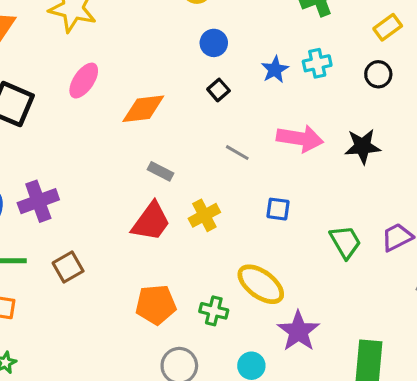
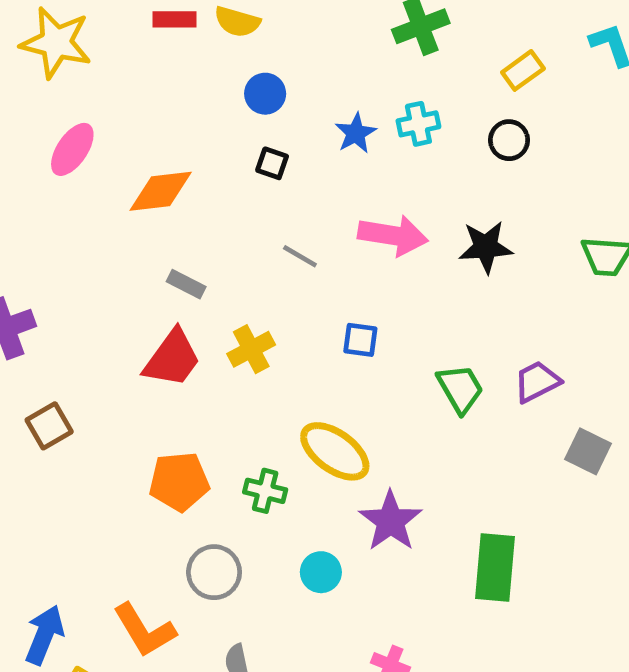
black square: (218, 90) -> (272, 163), turned -30

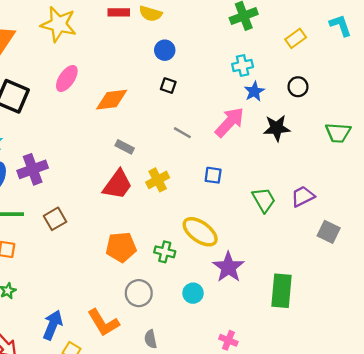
blue star: (356, 133) -> (254, 91), moved
black circle: (509, 140) -> (298, 87), moved
pink arrow: (393, 235) -> (230, 122), turned -56

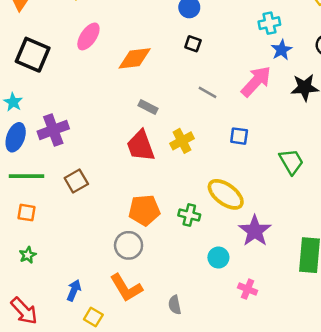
red trapezoid: (118, 185) -> (141, 146), turned 124
gray circle: (139, 293) -> (129, 245), moved
blue arrow: (53, 325) -> (74, 290), size x0.7
pink cross: (228, 340) -> (248, 289), moved

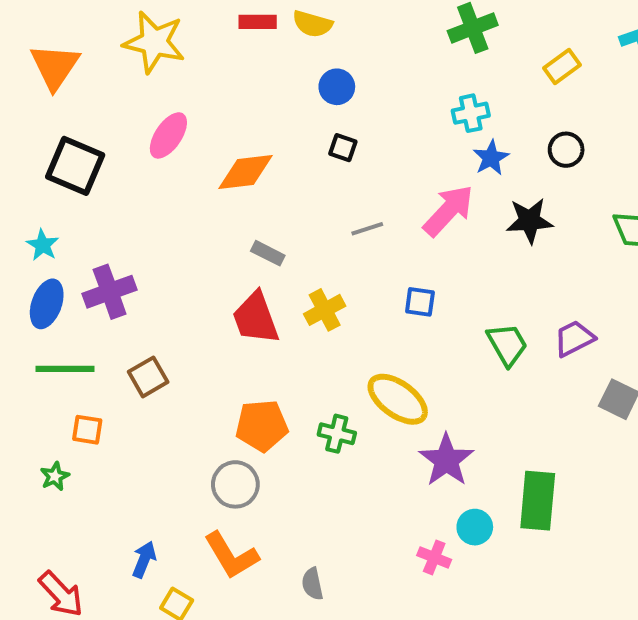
gray line: (207, 92) -> (367, 229), turned -48
orange square: (27, 213) -> (87, 430), moved
green star: (28, 255) -> (55, 476), moved
cyan circle: (218, 258) -> (475, 527), moved

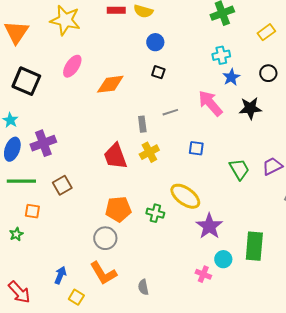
pink arrow: (448, 211) -> (210, 103), turned -84
gray rectangle: (268, 253) -> (142, 124), moved, turned 56

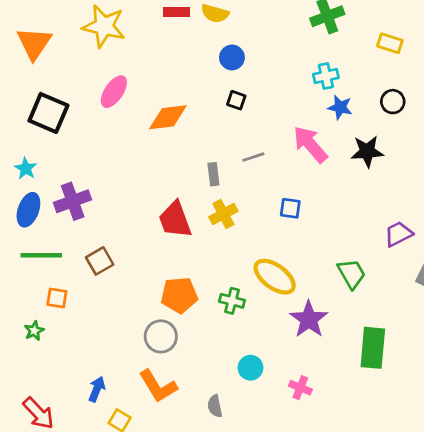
yellow rectangle: (266, 32) -> (390, 43), turned 54
blue star: (231, 77) -> (340, 107), turned -30
green trapezoid: (239, 169) -> (351, 274), moved
cyan circle: (223, 259) -> (250, 368), moved

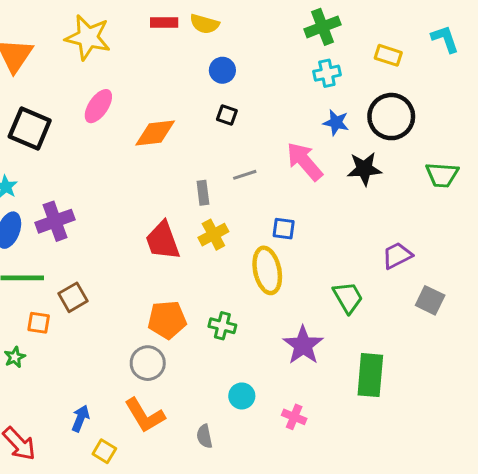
cyan cross: (326, 76) -> (327, 73), moved
black circle: (393, 102) -> (391, 117), size x1.8
brown square: (100, 261) -> (73, 297), moved
yellow ellipse: (275, 277) -> (267, 270), moved, turned 42

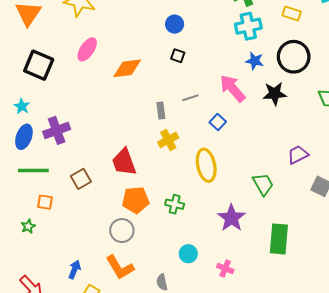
cyan cross: (327, 73) -> (248, 26), size x1.4
blue square: (284, 229) -> (218, 122), moved, turned 35
red trapezoid: (163, 241) -> (124, 162), moved
brown square: (73, 297) -> (81, 179), moved

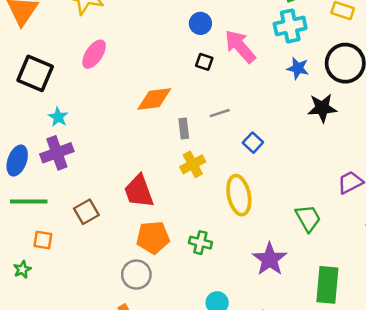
orange diamond: (127, 68) -> (154, 99), moved
pink arrow: (233, 88) -> (240, 46), moved
cyan star: (22, 106) -> (58, 117), moved

